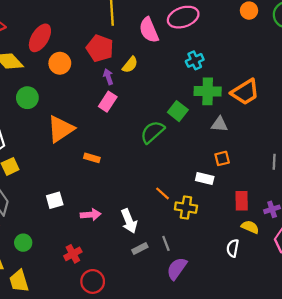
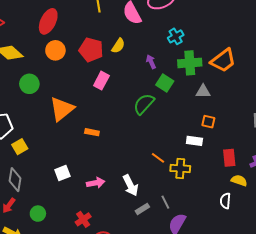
red ellipse: (40, 38) -> (48, 21), moved
red pentagon: (100, 48) -> (91, 50), moved
purple arrow: (108, 77) -> (151, 62), moved
orange square: (222, 158) -> (208, 122), turned 32

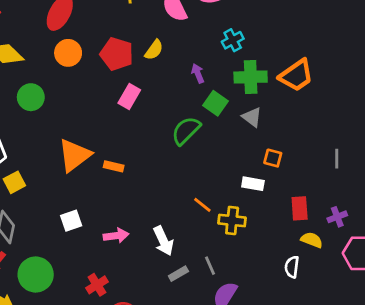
gray triangle: (203, 91) -> (252, 117), moved, turned 35
orange triangle: (62, 109) -> (74, 155), moved
green circle: (38, 214) -> (36, 275), size x1.6

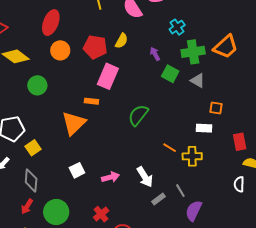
pink rectangle: (129, 97) -> (108, 76), size x1.4
green semicircle: (186, 131) -> (138, 115), moved
orange rectangle: (114, 166) -> (91, 101), moved

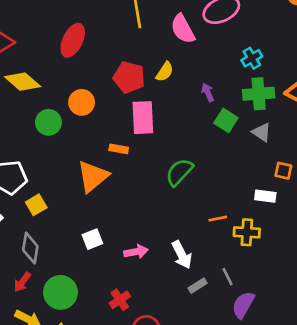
cyan cross: (177, 27) -> (252, 58), moved
orange circle: (60, 50) -> (82, 102), moved
pink rectangle: (108, 76) -> (143, 118), turned -30
orange line: (170, 148) -> (218, 219), turned -48

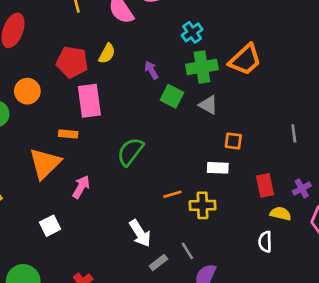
pink arrow: (136, 252) -> (81, 187), moved, turned -45

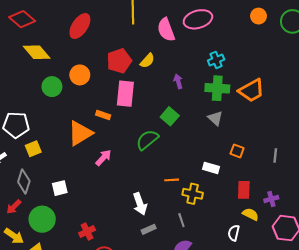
red pentagon: (72, 62) -> (119, 61), turned 30
green square: (172, 96) -> (170, 116), moved
orange square: (233, 141) -> (237, 151), moved
white square: (50, 226) -> (60, 188), moved
gray line: (187, 251) -> (181, 220), moved

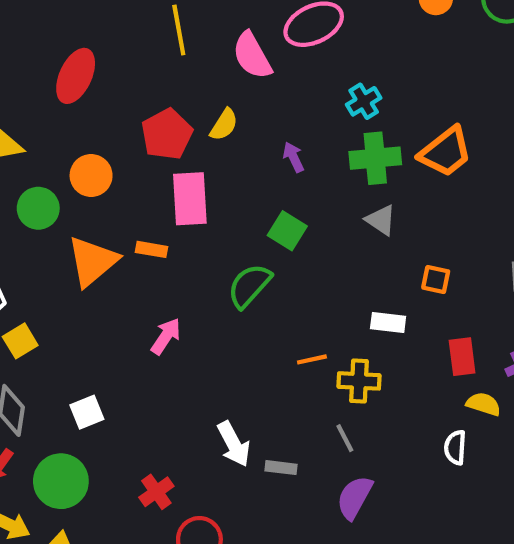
orange triangle: (80, 133) -> (92, 261), moved
white arrow: (140, 204) -> (234, 444), moved
gray rectangle: (149, 229) -> (281, 468), turned 40

